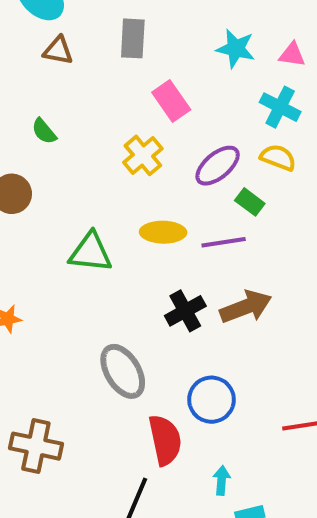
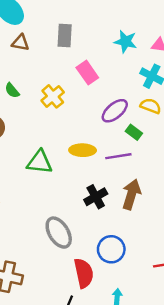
yellow cross: (143, 155) -> (53, 96), moved
brown arrow: (246, 307) -> (131, 194), turned -52

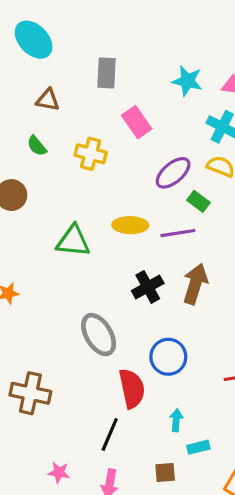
brown triangle: (20, 43) -> (48, 100), moved
yellow cross: (53, 96) -> (91, 154), turned -35

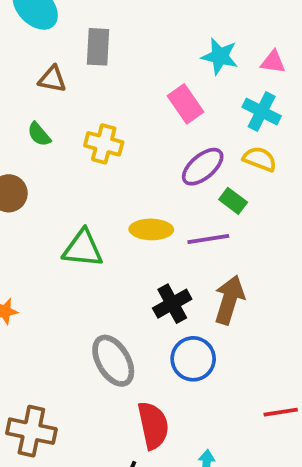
gray rectangle: (106, 73) -> (98, 47), moved
pink rectangle: (137, 122) -> (186, 104), moved
blue circle: (168, 357) -> (193, 359), moved

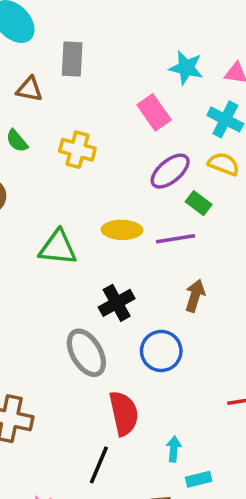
brown arrow: (229, 300) -> (195, 296), size x0.7
black cross: (172, 304) -> (117, 303), moved

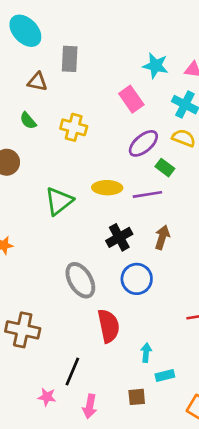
green triangle: (58, 248) -> (59, 201), turned -44
black cross: (117, 303) -> (119, 237), moved
black line: (99, 465) -> (72, 371), moved

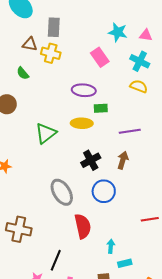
yellow cross: (74, 127) -> (51, 53), moved
purple ellipse: (143, 143) -> (84, 90), moved, turned 45
green rectangle: (165, 168) -> (101, 108), moved, turned -40
purple line: (147, 194) -> (130, 131), moved

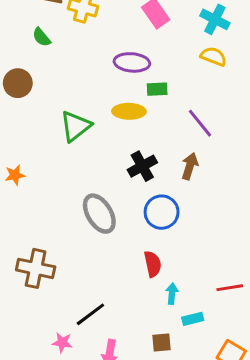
purple line: (130, 131) -> (200, 123), turned 60
red line: (150, 219) -> (230, 288), moved
red semicircle: (83, 226) -> (153, 264), moved, size x0.7
black line: (56, 260) -> (90, 314), turned 30

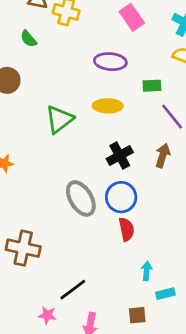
green rectangle: (157, 89) -> (152, 86), moved
blue circle: (162, 212) -> (121, 197), moved
red semicircle: (153, 264) -> (126, 229), moved

